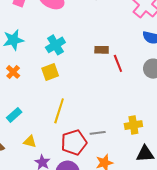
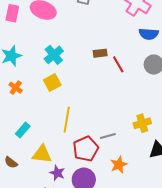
yellow triangle: (30, 142) -> (42, 154), size x1.5

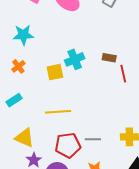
cyan cross: (54, 55) -> (75, 59), moved
yellow line: (67, 120) -> (58, 112), turned 60
cyan rectangle: (23, 130) -> (14, 100), moved

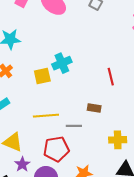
brown rectangle: (109, 58) -> (94, 108), moved
gray line: (93, 139) -> (74, 126), moved

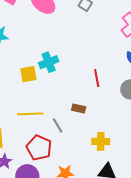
gray line: (74, 126) -> (58, 125), turned 56
red pentagon: (56, 149) -> (39, 148), turned 30

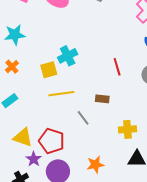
yellow line: (30, 114) -> (61, 94), moved
red pentagon: (39, 148) -> (52, 141), moved

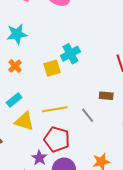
yellow line: (61, 94) -> (55, 109), moved
yellow triangle: (23, 137) -> (24, 121), moved

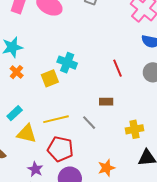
cyan cross: (70, 54) -> (67, 63), turned -36
orange cross: (15, 66) -> (17, 72), moved
purple star: (39, 158) -> (35, 169), moved

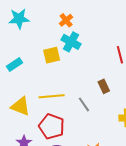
orange cross: (17, 72) -> (66, 20), moved
brown rectangle: (106, 102) -> (104, 86), turned 56
cyan rectangle: (15, 113) -> (15, 64), moved

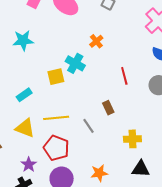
orange cross: (66, 20) -> (96, 41), moved
cyan rectangle: (15, 64) -> (24, 95), moved

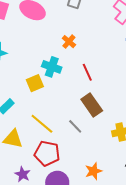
red line: (124, 76) -> (87, 72), moved
brown rectangle: (108, 108) -> (92, 105), size x1.6
yellow line: (56, 118) -> (42, 124), turned 55

